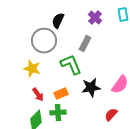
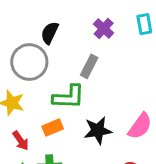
green L-shape: (71, 65) -> (69, 97), turned 115
orange rectangle: (61, 94) -> (53, 128), moved

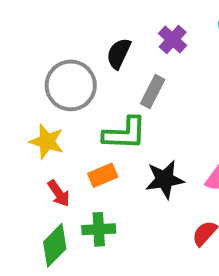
black semicircle: (50, 33) -> (119, 53), moved

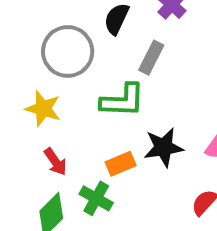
orange rectangle: (103, 175) -> (121, 164), moved
green cross: (99, 229) -> (96, 198), turned 32

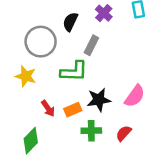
red arrow: (55, 162) -> (48, 108), moved
green cross: (96, 198) -> (91, 131), moved, turned -30

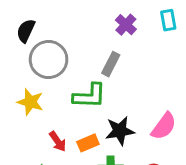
black semicircle: (70, 22) -> (26, 31), moved

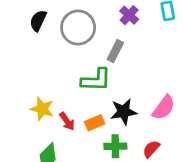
gray circle: (49, 59) -> (78, 28), moved
yellow star: (30, 102) -> (42, 109), moved

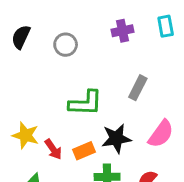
purple cross: (129, 15) -> (122, 31), turned 36
gray circle: (78, 28) -> (66, 45), size x0.6
gray rectangle: (115, 51) -> (138, 88), moved

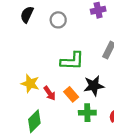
orange rectangle: (84, 151) -> (71, 94), turned 72

